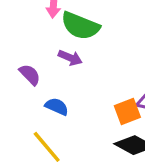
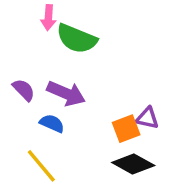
purple arrow: (70, 58) -> (66, 93), moved, size x1.5

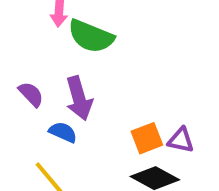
purple arrow: (66, 93) -> (79, 98), turned 51
purple triangle: (147, 118) -> (181, 140), moved

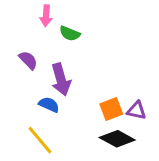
green semicircle: (91, 36) -> (70, 33), size x0.6
purple semicircle: (31, 94) -> (28, 60), moved

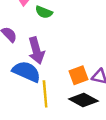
blue semicircle: (49, 105) -> (26, 72), size x1.6
yellow line: (40, 140) -> (45, 94), moved, turned 35

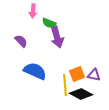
purple arrow: (36, 51) -> (57, 37), moved
yellow line: (45, 94) -> (65, 85), moved

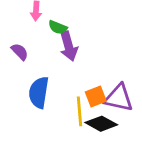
blue semicircle: (35, 71) -> (39, 92), turned -105
purple triangle: (94, 75) -> (119, 98), size x1.6

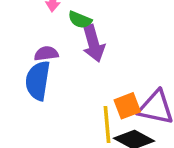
purple semicircle: (20, 52) -> (46, 54), moved, turned -54
blue semicircle: (39, 92) -> (38, 81), moved

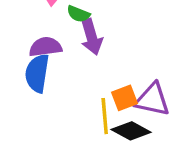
purple semicircle: (46, 54) -> (45, 47), size x1.4

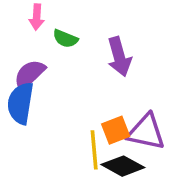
purple arrow: (92, 37) -> (119, 57), moved
purple semicircle: (45, 47) -> (29, 75), turned -36

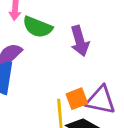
green semicircle: (65, 39) -> (37, 27), size x1.5

